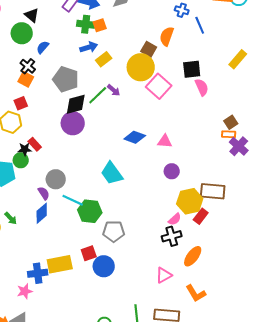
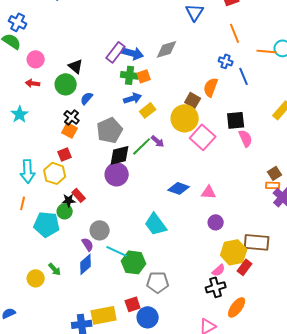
gray pentagon: (66, 79) -> (110, 130), turned 30

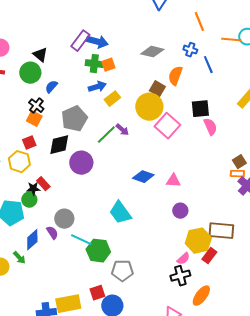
gray diamond: (167, 49) -> (152, 52), moved, turned 30
black diamond: (120, 155) -> (59, 145), moved
blue diamond: (86, 264) -> (32, 240), moved

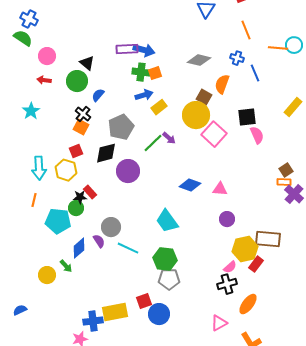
purple rectangle: (80, 41) -> (127, 49), turned 50
green hexagon: (98, 251) -> (165, 259), moved

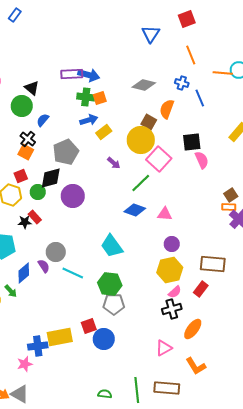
green line: (153, 143) -> (141, 183), moved
green circle: (76, 208) -> (38, 192), moved
yellow hexagon: (245, 249) -> (170, 270), moved

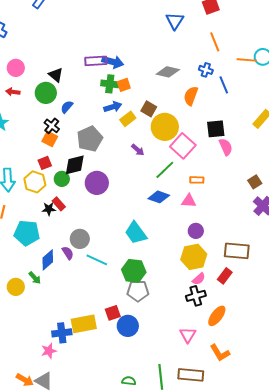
brown square: (149, 122) -> (149, 109), moved
orange rectangle: (229, 207) -> (197, 180), moved
pink triangle: (164, 348) -> (188, 335), turned -30

